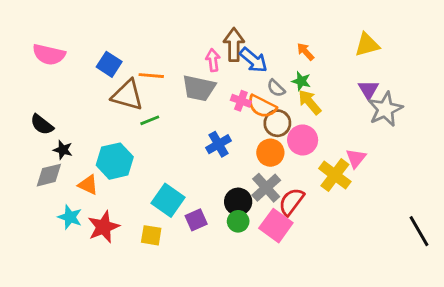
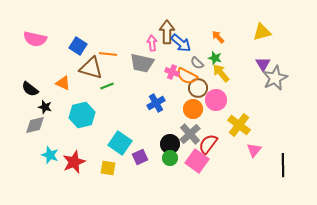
pink triangle: (356, 158) -> (254, 150), moved
orange triangle: (88, 185) -> (63, 83), moved
black line: (419, 231) -> (283, 165), moved, turned 30

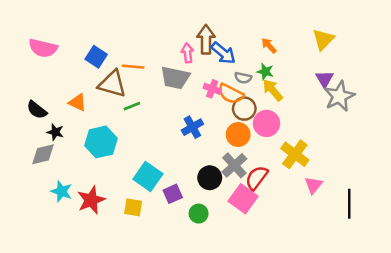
yellow triangle: (262, 32) -> (323, 39), turned -30
gray semicircle: (197, 63) -> (243, 78), turned -32
green circle: (170, 158) -> (199, 214), moved

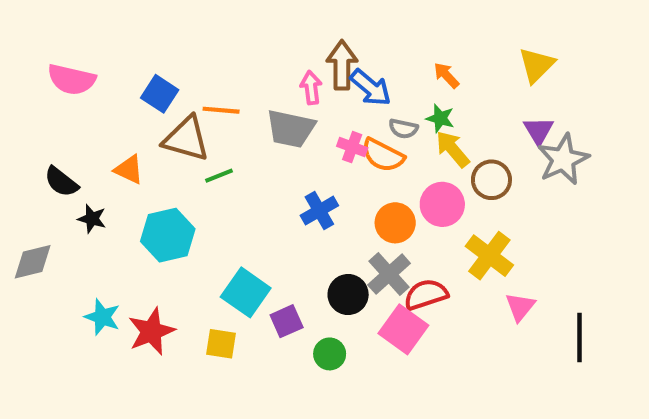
brown circle: (244, 109) -> (491, 180), moved
gray diamond: (43, 154) -> (33, 262), moved
red semicircle: (257, 178) -> (426, 295), turned 35

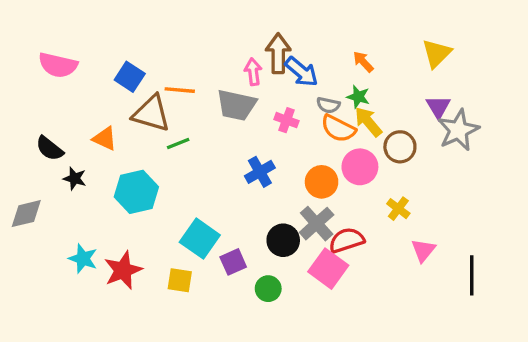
orange semicircle: (383, 155) -> (338, 128), moved
yellow cross: (489, 256) -> (398, 209), size x0.6

